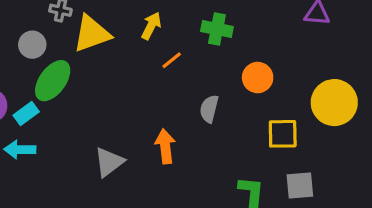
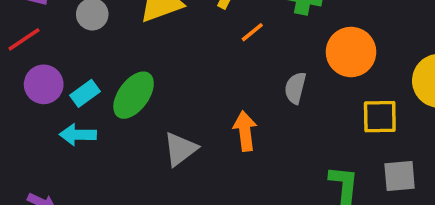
orange circle: (258, 78) -> (351, 52), size x1.4
green ellipse: (53, 81) -> (134, 95), moved

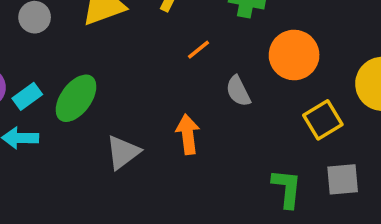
orange line: (252, 32) -> (199, 50), moved
gray semicircle: (295, 88) -> (238, 91), turned -40
yellow square: (380, 117) -> (323, 120), turned -30

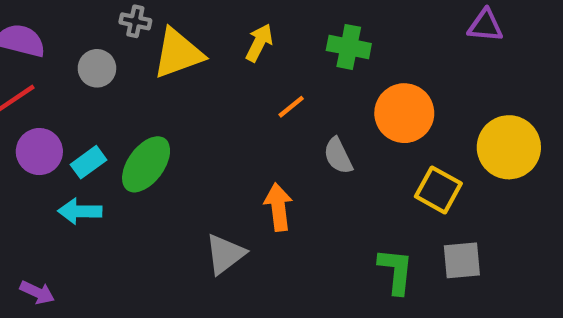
yellow square: (323, 120) -> (438, 190), turned -30
gray triangle: (123, 152) -> (225, 254), moved

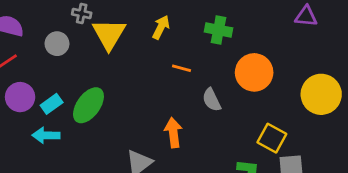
yellow triangle: (178, 53) -> (109, 34), turned -39
orange line: (291, 107) -> (182, 68), turned 54
yellow square: (438, 190) -> (272, 138), moved

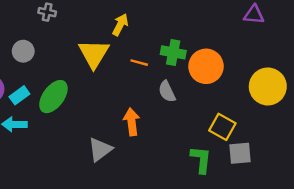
green cross: (219, 30) -> (173, 52), moved
yellow triangle: (109, 34) -> (94, 54), moved
gray circle: (57, 44) -> (23, 51), moved

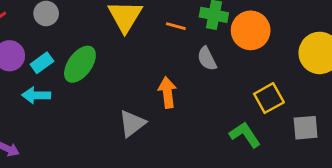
yellow square: (222, 127) -> (269, 98), turned 32
gray square: (240, 153) -> (306, 128), moved
green L-shape: (201, 160) -> (245, 135), turned -40

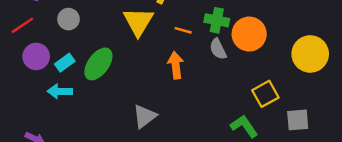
gray semicircle: (207, 59) -> (218, 49), moved
orange arrow: (167, 92) -> (176, 65), moved

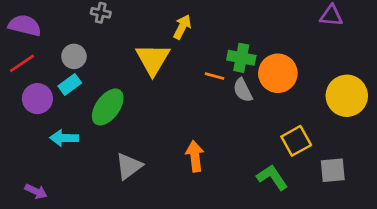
orange line: (183, 30) -> (215, 76), moved
cyan rectangle: (65, 63) -> (70, 85), moved
orange arrow: (176, 65) -> (195, 156), moved
gray triangle: (145, 116) -> (129, 166), moved

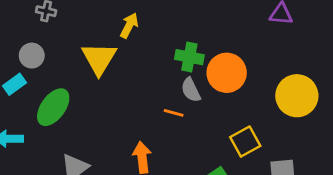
gray circle: (74, 56) -> (32, 56), moved
orange line: (215, 76) -> (174, 113), moved

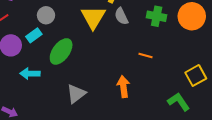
orange circle: (227, 73) -> (192, 16), moved
gray semicircle: (191, 90) -> (121, 16), moved

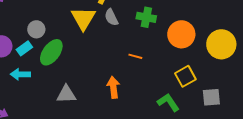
gray circle: (46, 15) -> (36, 29), moved
orange circle: (192, 16) -> (181, 34), moved
cyan rectangle: (34, 35) -> (24, 48), moved
gray triangle: (76, 94) -> (66, 94), turned 35

